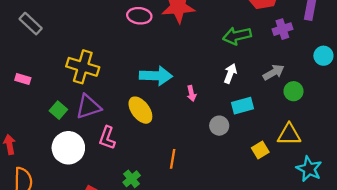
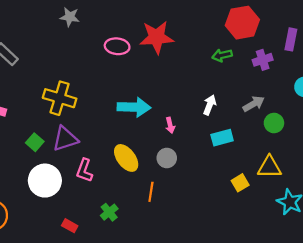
green arrow: (237, 36) -> (222, 55), moved, size x0.7
yellow ellipse: (140, 110) -> (126, 158), moved
gray circle: (219, 126) -> (167, 158), moved

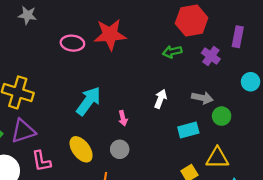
purple cross: (263, 60) -> (211, 56), turned -36
gray arrow: (254, 104) -> (202, 98), turned 42
cyan arrow: (134, 107) -> (89, 101), turned -56
cyan rectangle: (222, 138) -> (188, 130), moved
pink L-shape: (84, 170) -> (41, 161), turned -30

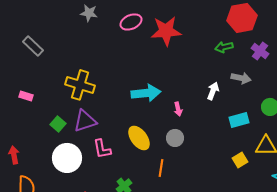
pink ellipse: (72, 43) -> (131, 22), moved, turned -30
gray arrow: (202, 98) -> (241, 78), moved
cyan arrow: (89, 101) -> (146, 93), turned 48

